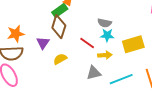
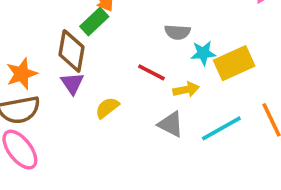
brown diamond: (59, 27) -> (72, 51), moved
cyan star: (107, 35) -> (203, 53), moved
gray triangle: (94, 73) -> (171, 124), turned 49

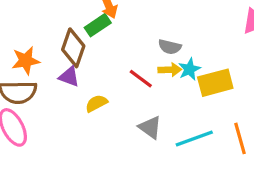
cyan star: (203, 53) -> (189, 69), turned -30
purple triangle: (72, 83) -> (69, 77), turned -45
yellow arrow: (186, 90) -> (170, 70), moved

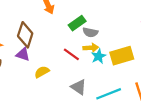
green rectangle: (98, 25) -> (77, 23), moved
cyan star: (189, 69) -> (99, 56), moved

